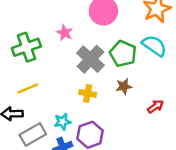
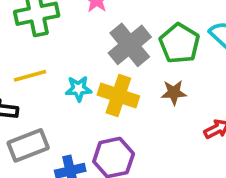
yellow cross: (88, 93) -> (118, 96), size x1.5
cyan star: (63, 122) -> (79, 89), moved

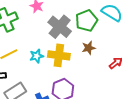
green pentagon: (179, 43) -> (86, 21), turned 30

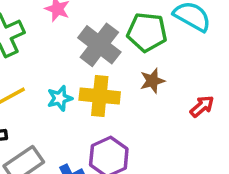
green pentagon: (86, 21) -> (147, 32), turned 30

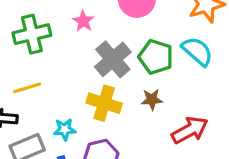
cyan star: (60, 98) -> (65, 129), moved
red arrow: (202, 106) -> (190, 130), size x1.6

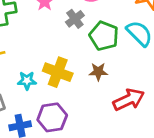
gray cross: (113, 59) -> (75, 19), moved, size x0.6
cyan star: (65, 129) -> (27, 81), moved

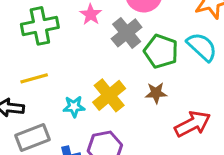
gray cross: (75, 19) -> (127, 33), size x1.4
yellow cross: (58, 72) -> (109, 95), turned 32

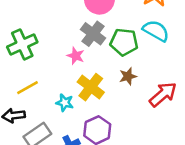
pink star: (91, 14) -> (76, 56), moved
cyan star: (74, 107) -> (65, 103), turned 30

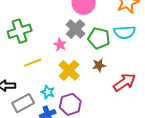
cyan semicircle: (156, 31) -> (125, 32), turned 140
yellow line: (28, 88) -> (33, 63), moved
cyan star: (65, 103) -> (48, 92), moved

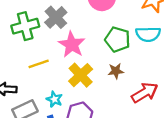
gray cross: (76, 29) -> (56, 17), moved
pink star: (60, 45) -> (72, 45), size x1.6

